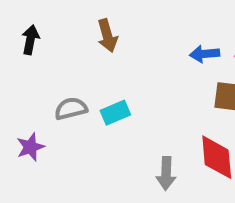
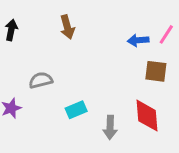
cyan rectangle: (115, 113) -> (76, 110), moved

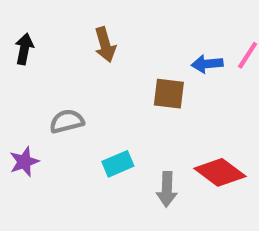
brown square: (156, 71) -> (169, 94), moved
red diamond: (147, 116) -> (220, 172), turned -48

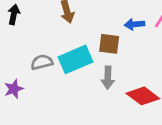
cyan rectangle: (118, 164) -> (75, 59), moved, size x1.6
gray arrow: (167, 189) -> (108, 78), moved

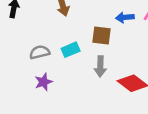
cyan rectangle: (75, 59) -> (71, 50), size x0.6
purple star: (14, 89) -> (43, 82), moved

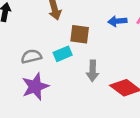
brown square: (102, 35) -> (80, 34), moved
purple star: (43, 82) -> (35, 86), size x1.5

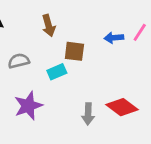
gray semicircle: (31, 56) -> (19, 61), moved
gray arrow: (93, 71) -> (88, 114), moved

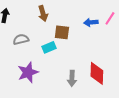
red diamond: (122, 107) -> (97, 73), turned 55

